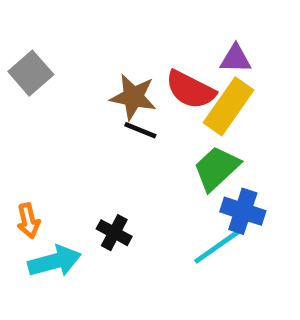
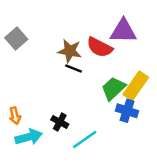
purple triangle: (236, 59) -> (123, 31), size x1.6
yellow rectangle: (229, 106) -> (136, 86), moved
cyan line: (217, 247) -> (85, 139), moved

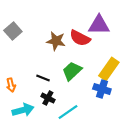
black line: (73, 68) -> (43, 78), moved
green trapezoid: (113, 88) -> (72, 71), moved
orange arrow: (15, 116) -> (11, 85), moved

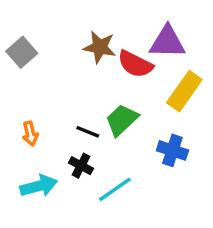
brown star: (56, 41) -> (100, 47), moved
yellow rectangle: (109, 69) -> (184, 91), moved
black line: (43, 78) -> (88, 132), moved
orange arrow: (11, 85) -> (30, 133), moved

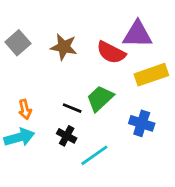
brown star: (100, 47) -> (64, 47), moved
yellow rectangle: (184, 91) -> (151, 75), turned 36
cyan arrow: (39, 186) -> (19, 137), moved

